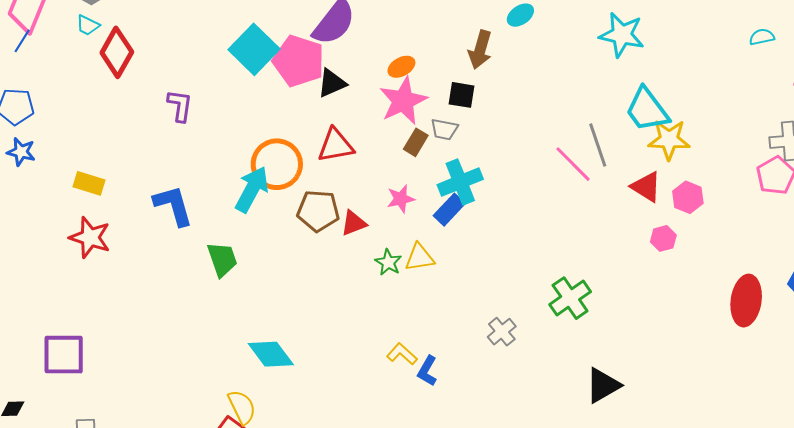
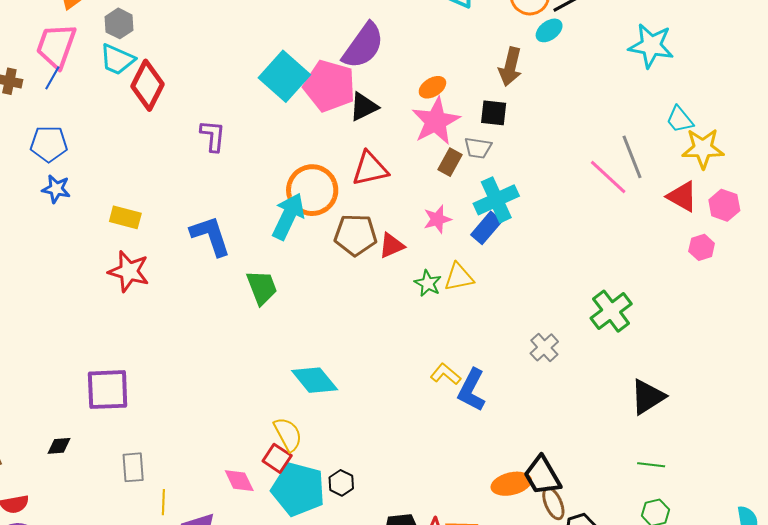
cyan trapezoid: (88, 25) -> (117, 59), size x1.5
cyan trapezoid: (647, 110) -> (680, 120), size x0.6
blue L-shape: (427, 371) -> (472, 390), size x1.4

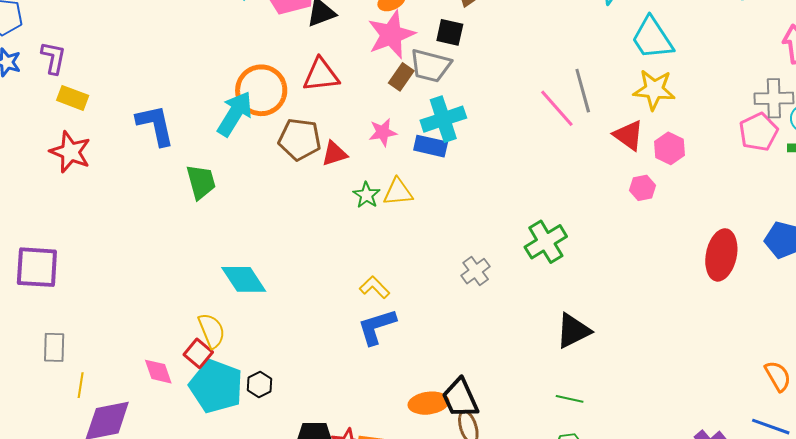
cyan trapezoid: (680, 120) -> (652, 38), moved, size x1.6
purple L-shape: (213, 136) -> (53, 58), moved
gray trapezoid: (478, 148) -> (430, 66), size x1.5
blue rectangle: (486, 228) -> (431, 146), turned 56
blue L-shape: (472, 390) -> (377, 327), moved, turned 39

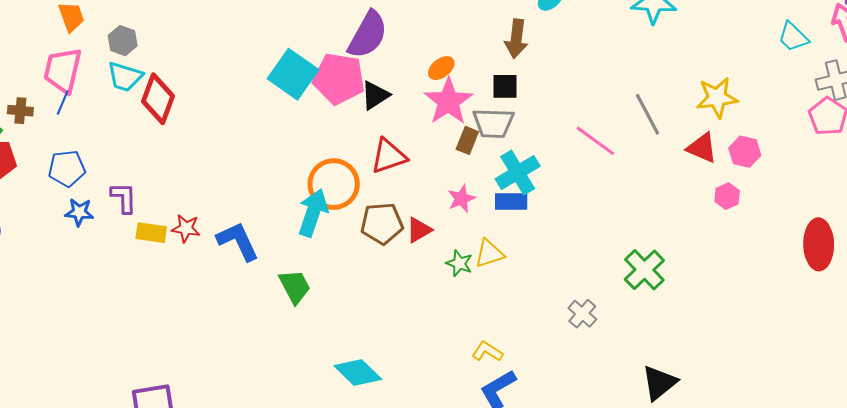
cyan trapezoid: (652, 38) -> (793, 37), moved, size x0.7
pink line: (557, 108) -> (595, 141), moved
red star: (70, 152) -> (186, 228), moved, size x0.7
black triangle: (573, 331) -> (659, 383), moved

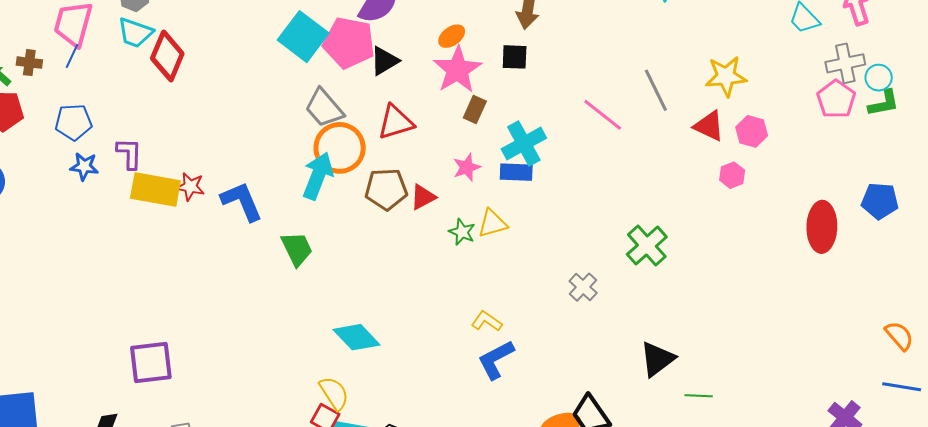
gray trapezoid: (493, 123) -> (324, 108), moved, turned 45
yellow rectangle: (151, 233) -> (155, 189), size x1.6

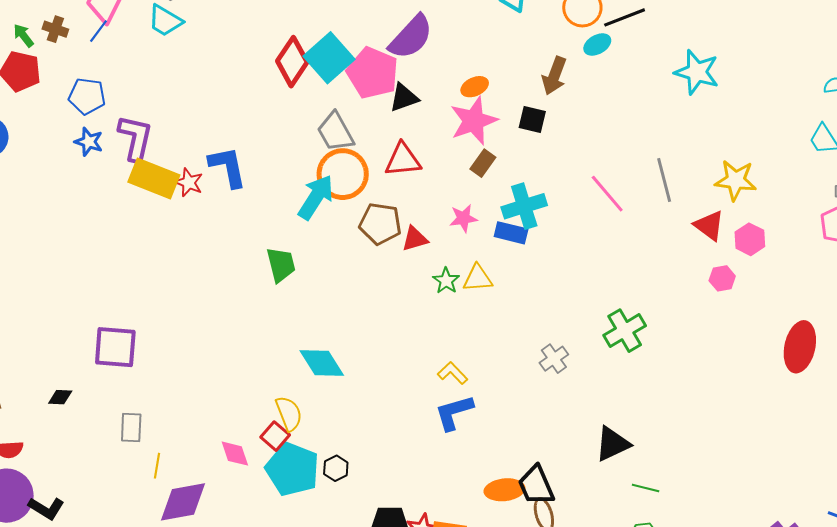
red diamond: (167, 56) -> (292, 62), moved
purple L-shape: (129, 154) -> (135, 138), size x1.4
blue L-shape: (242, 201) -> (228, 167), moved

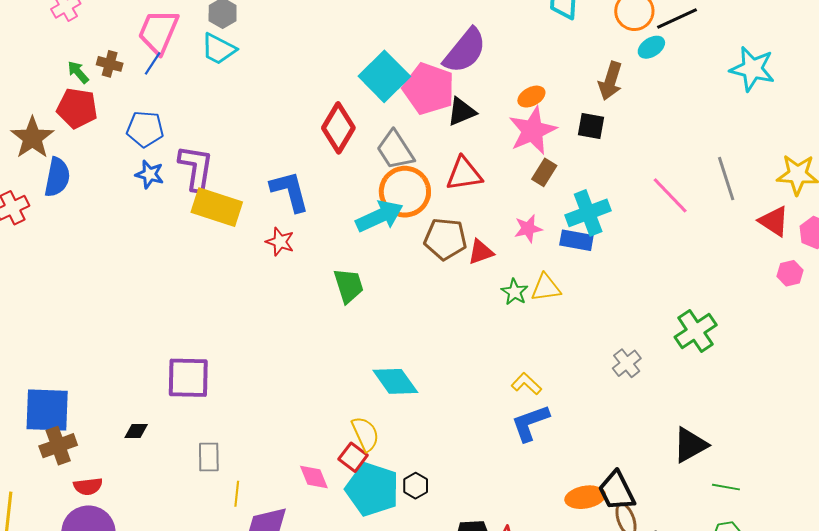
red diamond: (292, 62) -> (338, 128), moved
red star: (189, 182) -> (280, 242), moved
cyan arrow: (316, 197) -> (380, 216), turned 36

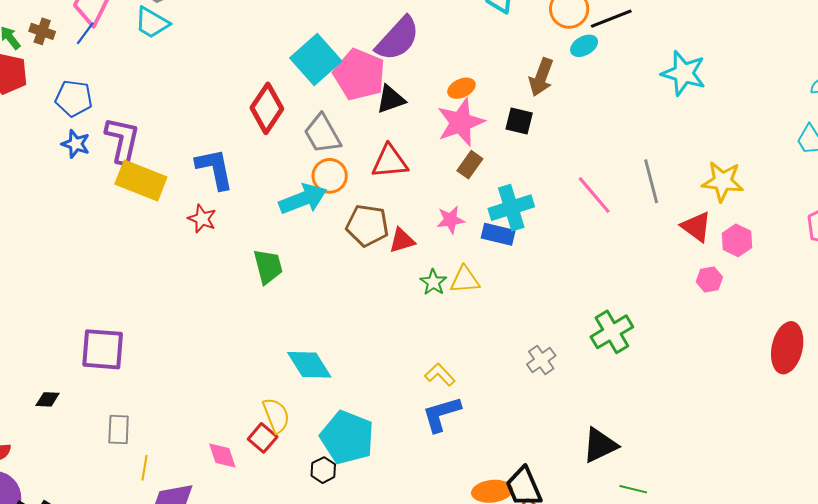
orange circle: (405, 192) -> (330, 176), size x0.7
cyan pentagon: (372, 489) -> (347, 438), moved

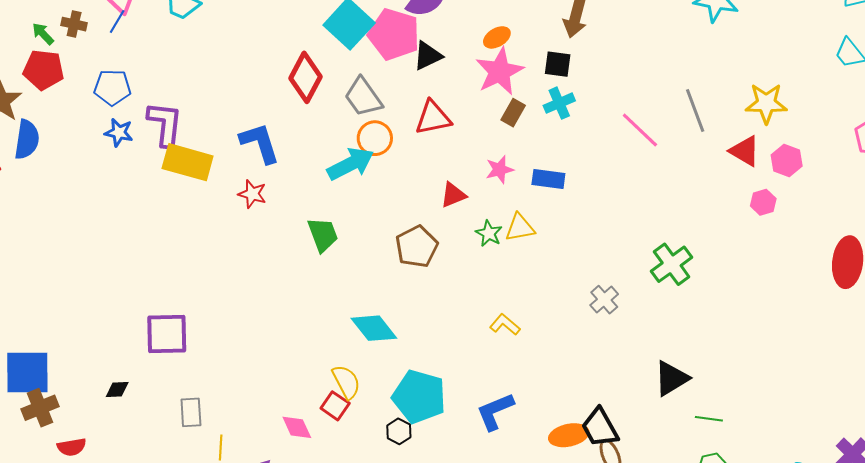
cyan cross: (511, 208) -> (559, 103), moved, size x0.7
brown pentagon: (367, 225) -> (417, 247), moved, turned -30
blue L-shape: (441, 414) -> (495, 411), moved

